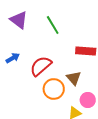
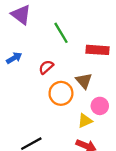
green line: (53, 25) -> (61, 33), moved
red semicircle: (41, 66) -> (46, 67), size x0.6

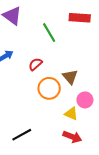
red rectangle: (97, 50) -> (80, 18), moved
yellow triangle: (85, 121) -> (71, 114), turned 48

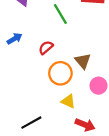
yellow triangle: (71, 114) -> (68, 101), moved

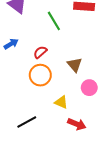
orange circle: (60, 73) -> (40, 75), moved

